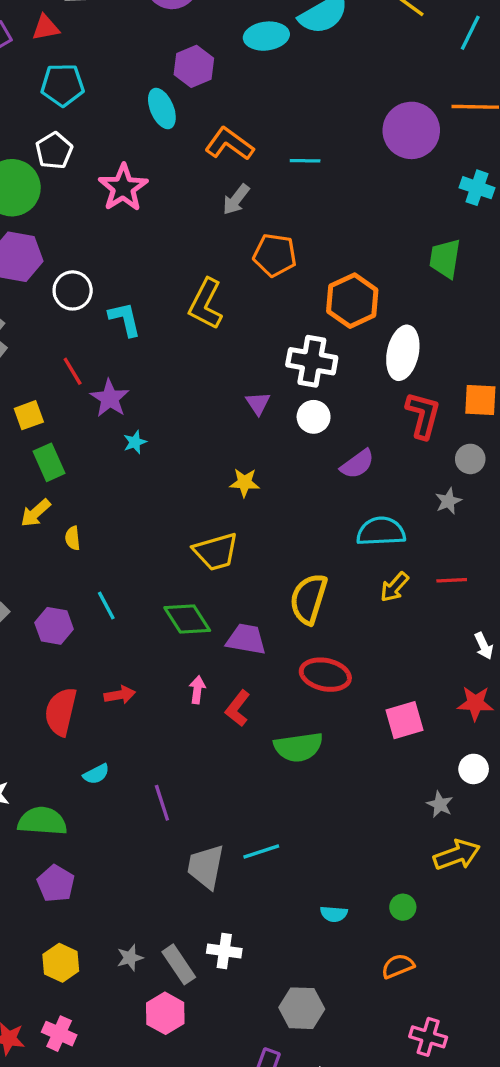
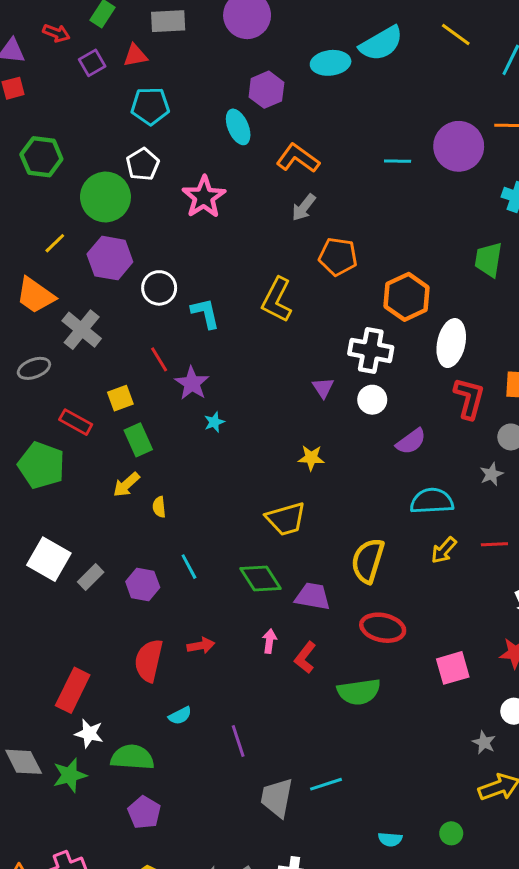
cyan line: (305, 161) -> (398, 161), moved

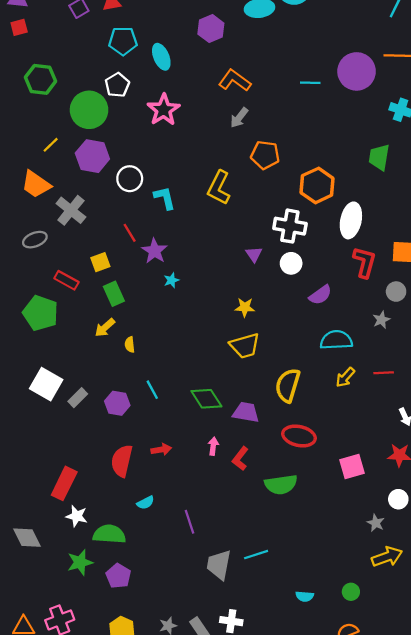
cyan ellipse: (238, 127) -> (161, 57), moved
yellow trapezoid: (286, 519) -> (245, 346), moved
green star: (70, 775) -> (80, 562), moved

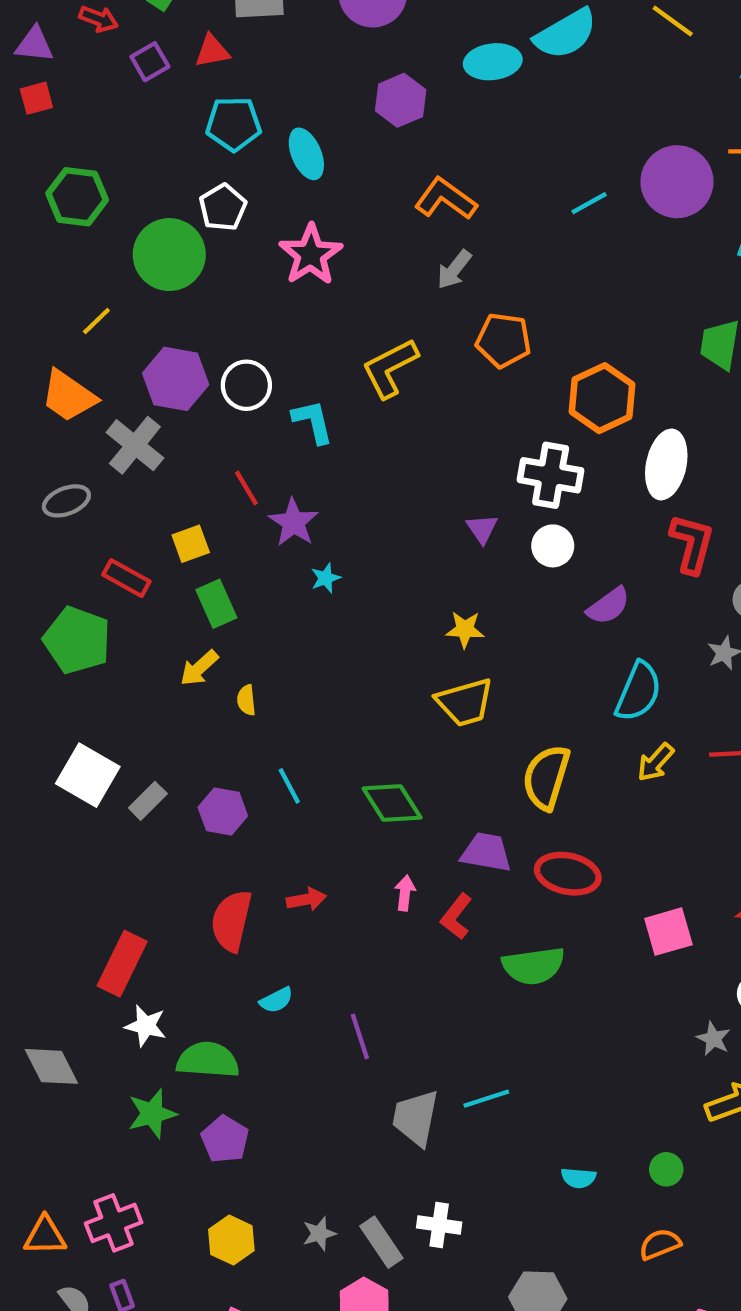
cyan line: (310, 83) -> (589, 203), turned -30
purple hexagon: (92, 156) -> (176, 379), moved
yellow L-shape: (219, 188) -> (390, 368), moved, turned 36
cyan semicircle: (336, 340) -> (638, 692), turned 116
purple trapezoid: (246, 412) -> (486, 852), moved

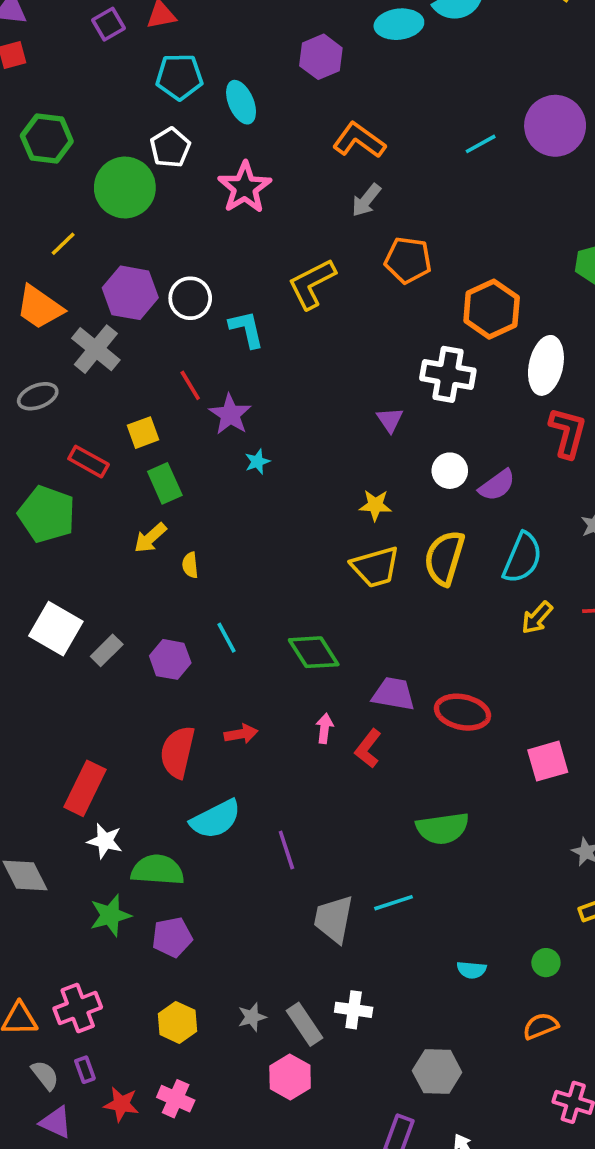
white circle: (553, 546) -> (450, 471), moved
yellow semicircle: (546, 777) -> (444, 558), moved
green semicircle: (533, 966) -> (443, 828), moved
cyan semicircle: (276, 1000) -> (216, 819), size x1.8
purple pentagon: (225, 1139) -> (172, 937), turned 30

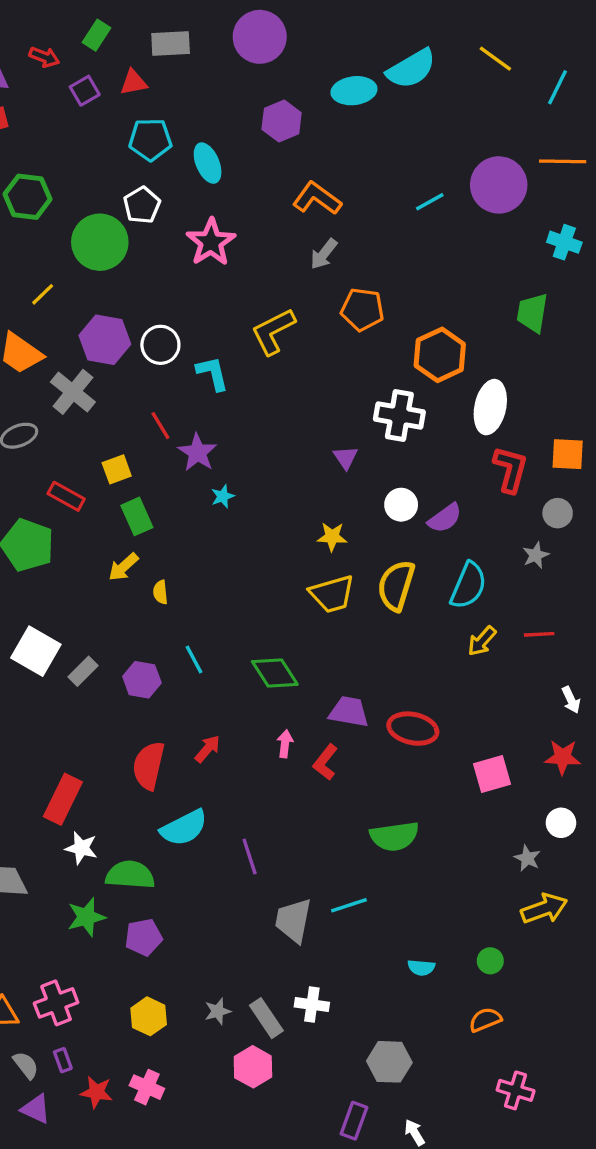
red arrow: (241, 734) -> (208, 749), turned -40

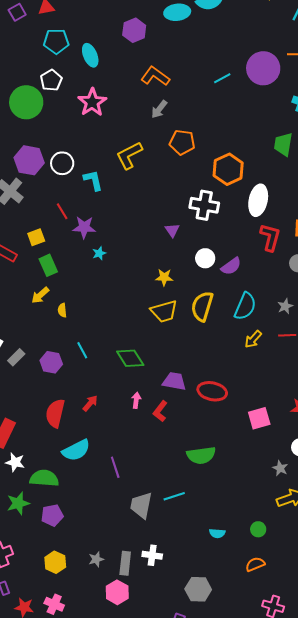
purple star: (197, 453) -> (84, 227), turned -30
gray star: (536, 555) -> (285, 306), moved
gray rectangle: (266, 1018) -> (125, 563), turned 40

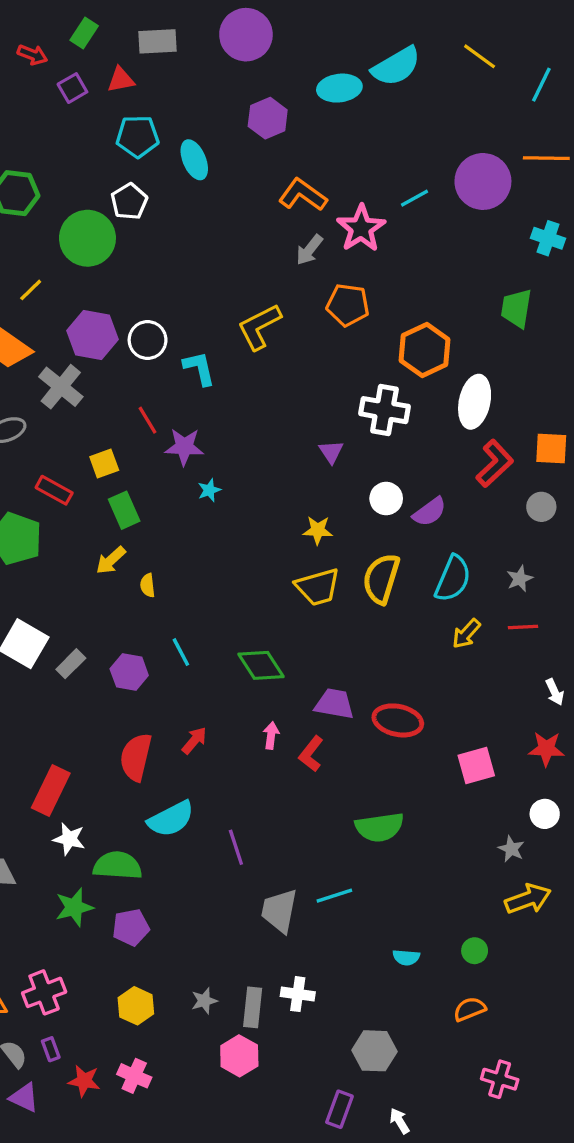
pink star: (92, 102) -> (361, 228), moved
red L-shape: (270, 237) -> (495, 463), turned 32

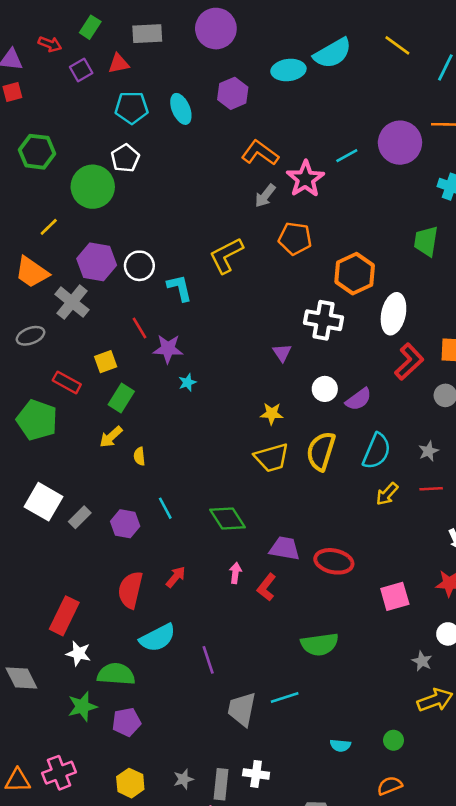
cyan ellipse: (194, 160) -> (181, 109), moved
green rectangle: (124, 510) -> (121, 398), turned 56

